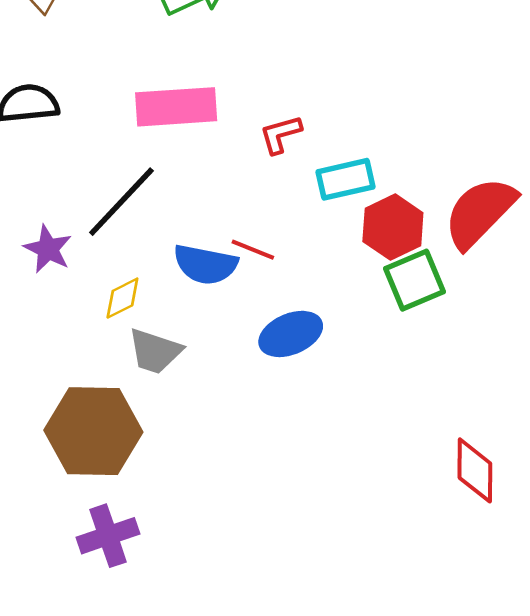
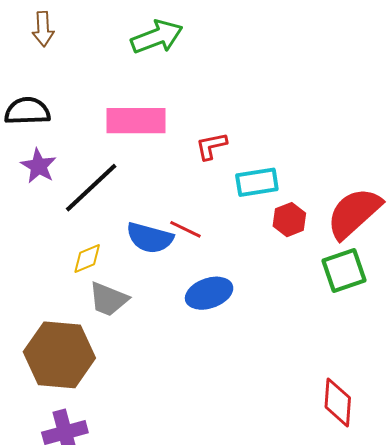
red hexagon: (393, 227) -> (289, 220), size x0.7
purple star: (48, 249) -> (39, 166), moved
green square: (414, 280) -> (344, 271), moved

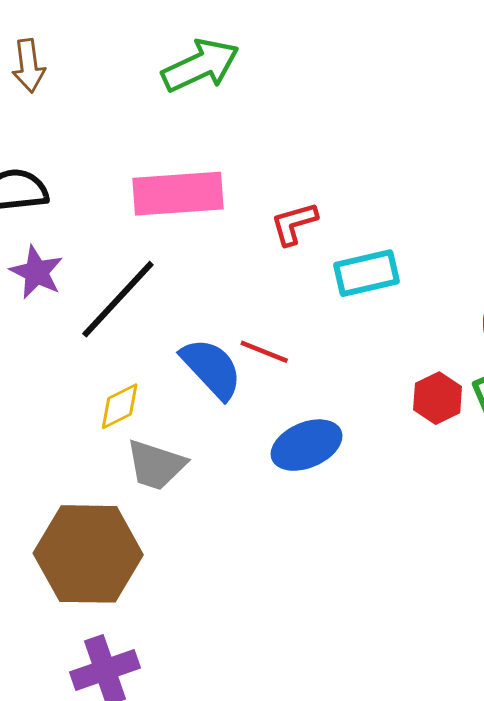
red hexagon: (289, 220) -> (438, 398), moved
blue semicircle: (150, 238) -> (211, 368), turned -144

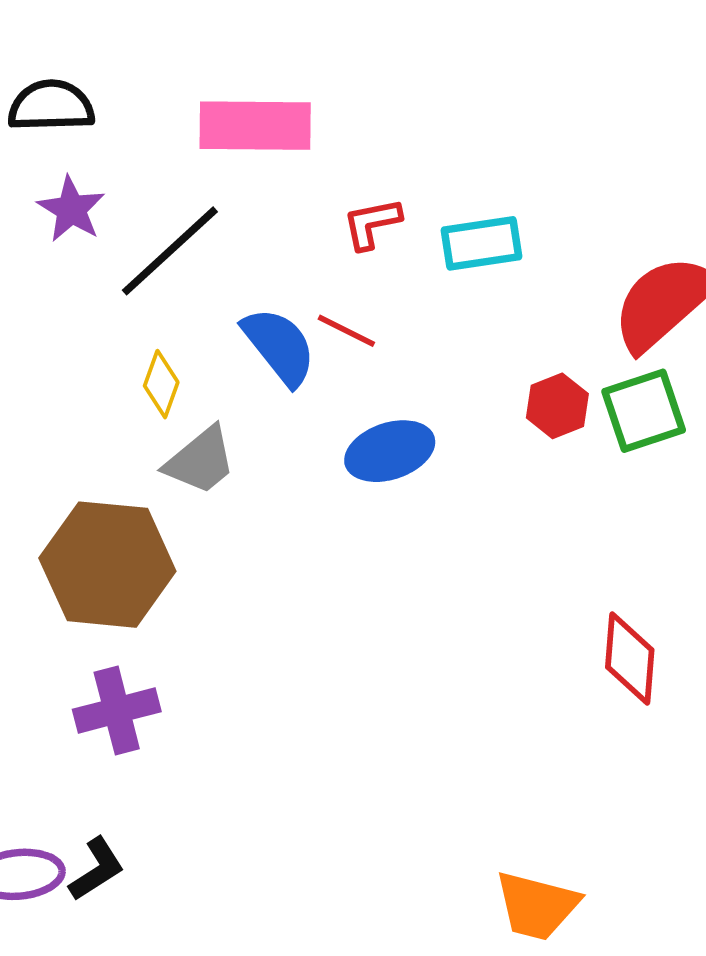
red L-shape: (294, 224) -> (372, 223), moved
yellow diamond: (120, 406) -> (161, 384), turned -48
gray trapezoid: (156, 465) -> (200, 461), turned -62

